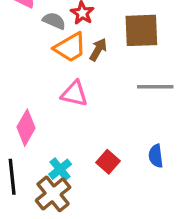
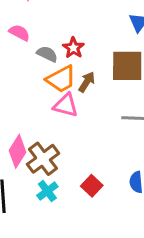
pink triangle: (74, 94) -> (66, 105), moved
brown cross: (53, 194) -> (43, 159), moved

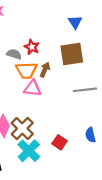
orange trapezoid: (61, 79) -> (26, 70), turned 35
cyan cross: (47, 191) -> (29, 151), size x1.5

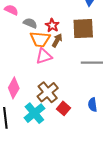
red star: (32, 47) -> (52, 25), moved
pink triangle: (33, 88) -> (44, 56), turned -30
brown cross: (22, 128) -> (48, 92), moved

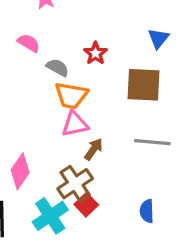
red star: (52, 25) -> (95, 53), moved
brown arrow: (57, 40) -> (94, 149), moved
red square: (63, 108) -> (86, 205), moved

